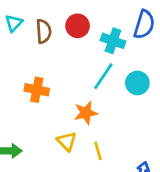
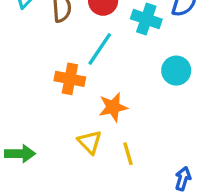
cyan line: (103, 76) -> (100, 49), moved
orange cross: (37, 90) -> (70, 79), moved

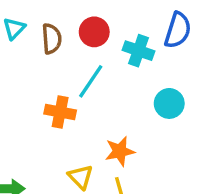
orange star: (113, 107) -> (120, 151), moved

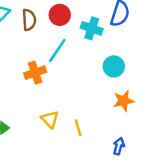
orange cross: (60, 112) -> (35, 73), turned -30
orange star: (120, 151) -> (124, 101), moved

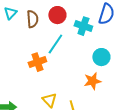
orange star: (124, 101) -> (92, 81), moved

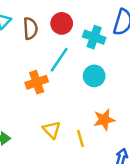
cyan circle: (101, 57) -> (94, 76), moved
orange star: (92, 81) -> (104, 120), moved

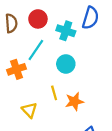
yellow line: (80, 138) -> (54, 93), moved

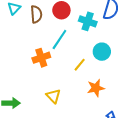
cyan circle: (66, 64) -> (102, 52), moved
yellow line: (54, 93) -> (80, 65), moved, turned 56

